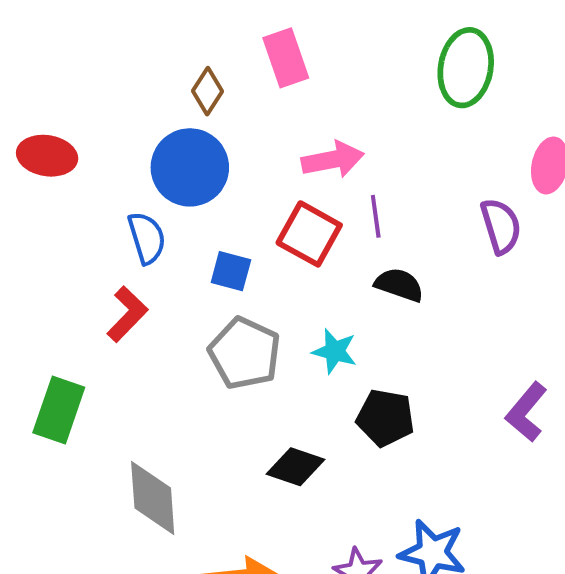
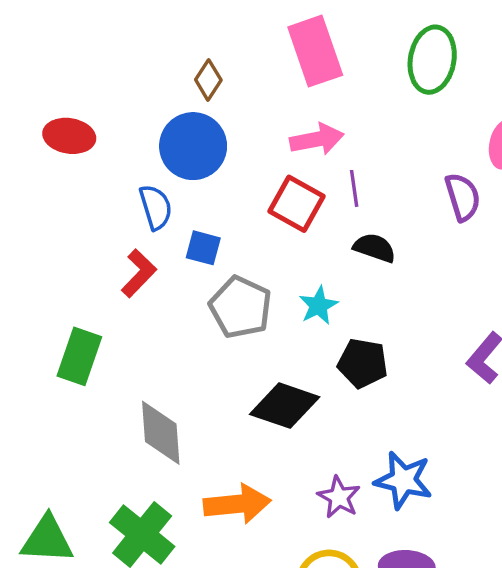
pink rectangle: (286, 58) -> (315, 51), moved, size x1.4
blue square: (231, 271) -> (203, 248), moved
cyan star: (335, 351) -> (319, 306), turned 30
black diamond: (295, 467) -> (285, 406), size x1.4

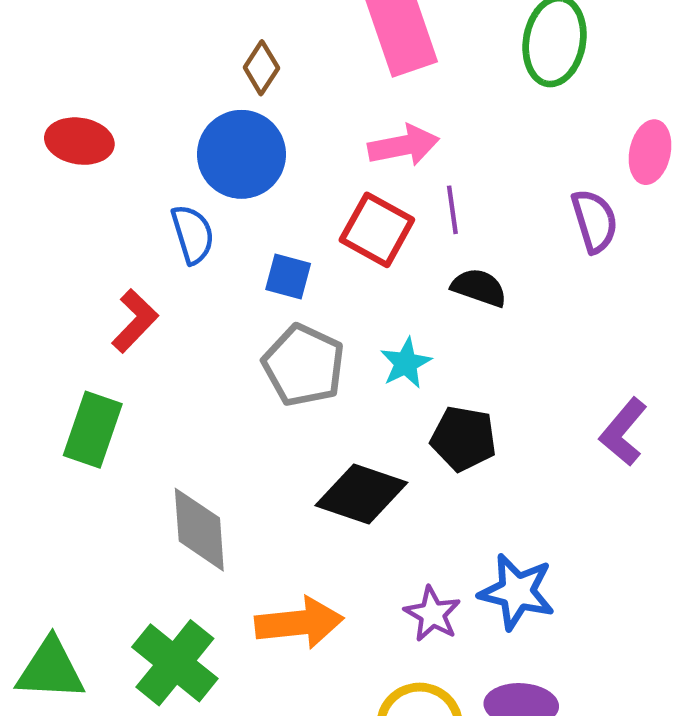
blue square: (203, 248) -> (288, 276), moved
red L-shape: (139, 273) -> (135, 321), moved

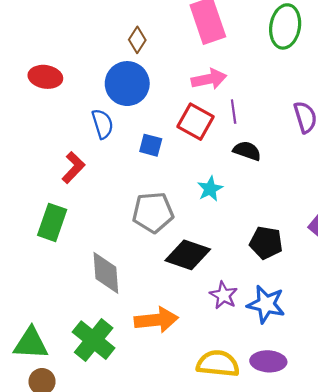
gray pentagon: (304, 365) -> (153, 212), moved, turned -30
black pentagon: (464, 439) -> (266, 243), moved
purple star: (432, 614) -> (224, 295), moved

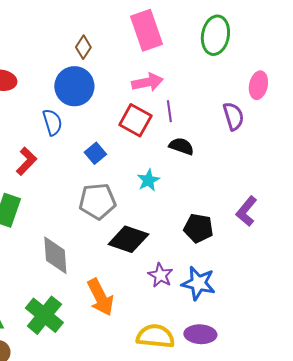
blue square: (151, 145) -> (95, 153), moved, turned 35
orange arrow: (156, 320) -> (100, 297), turned 69

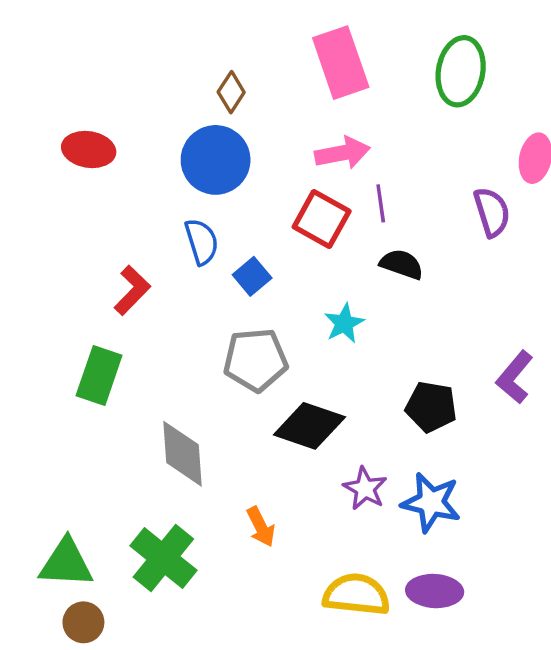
blue semicircle: (52, 122) -> (202, 242), moved
orange arrow: (100, 297) -> (261, 527), size x0.6

